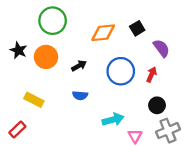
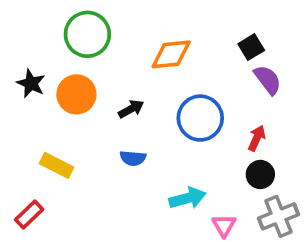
black square: (137, 28) -> (251, 47), moved
red arrow: (152, 75) -> (257, 138), moved

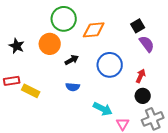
green circle: (87, 34) -> (64, 19), moved
orange circle: (76, 94) -> (50, 44), moved
cyan arrow: (188, 198) -> (103, 109), turned 42
red rectangle: (29, 215) -> (12, 81), moved, turned 35

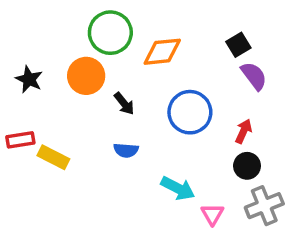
black arrow: (72, 60) -> (124, 104), turned 80

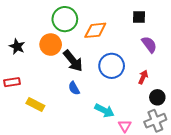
black square: (238, 45) -> (139, 17), moved, turned 32
black arrow: (124, 104) -> (73, 61), size x1.6
blue semicircle: (126, 150) -> (74, 88), turned 56
yellow rectangle: (53, 157) -> (35, 104), moved
black circle: (247, 166) -> (157, 97), moved

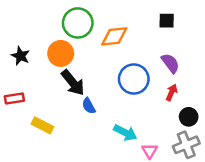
purple semicircle: (149, 45) -> (170, 63), moved
black arrow: (73, 61) -> (73, 83), moved

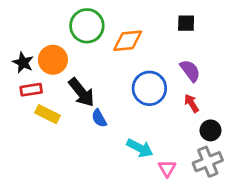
orange circle: (61, 53) -> (53, 60), moved
red arrow: (172, 92) -> (191, 103), turned -56
red rectangle: (14, 99) -> (31, 90), moved
yellow rectangle: (42, 125) -> (48, 114), moved

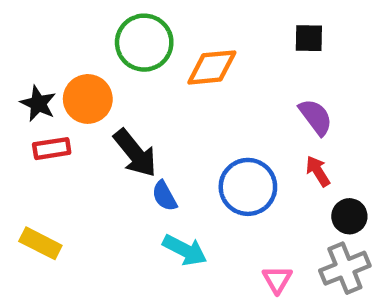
blue circle: (149, 88) -> (248, 187), moved
yellow rectangle: (48, 114) -> (40, 243), moved
cyan arrow: (140, 148) -> (185, 250), moved

